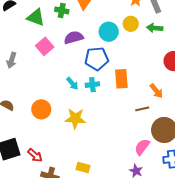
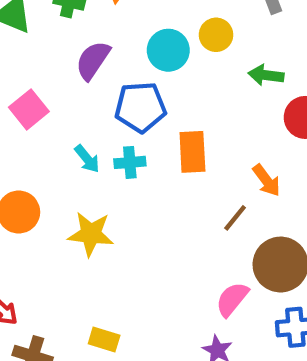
green arrow: (155, 28) -> (266, 75), moved
purple semicircle: (74, 38) -> (93, 60), turned -42
pink square: (45, 46) -> (29, 109), moved
brown line: (142, 109) -> (235, 218), turned -40

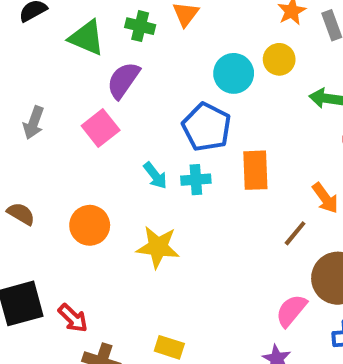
purple semicircle: (93, 60) -> (123, 80), moved
blue pentagon: (140, 107) -> (207, 127), turned 30

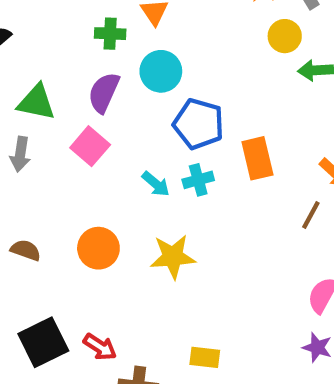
green triangle: (87, 38) -> (36, 102), moved
yellow circle: (279, 59) -> (285, 36), moved
cyan circle: (234, 73) -> (161, 71), moved

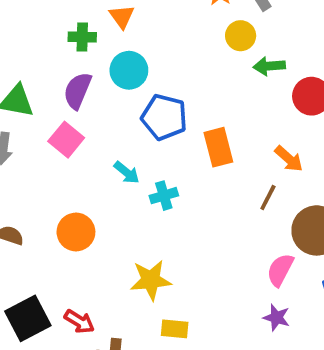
cyan cross: (198, 180) -> (164, 196), moved
yellow star: (173, 257) -> (151, 280), moved

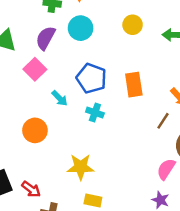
yellow circle: (241, 36) -> (133, 25), moved
blue pentagon: (164, 117) -> (91, 78), moved
cyan arrow: (127, 172) -> (60, 98), moved
cyan cross: (164, 196) -> (95, 113), turned 30

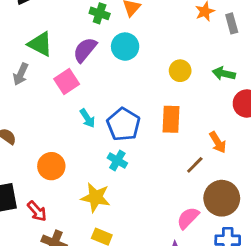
yellow circle: (133, 25) -> (180, 71), moved
blue pentagon: (91, 78) -> (123, 124), moved
cyan cross: (95, 113) -> (117, 161), moved
orange circle: (35, 130) -> (51, 166), moved

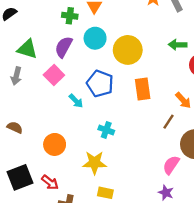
yellow circle: (180, 71) -> (128, 50), moved, size x1.6
blue pentagon: (123, 124) -> (100, 84), moved

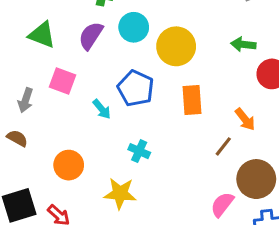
pink square: (54, 75) -> (63, 81), moved, turned -30
gray arrow: (16, 76) -> (26, 100), moved

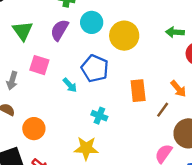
green triangle: (42, 35) -> (23, 31), turned 35
orange rectangle: (192, 100) -> (138, 91), moved
orange circle: (69, 165) -> (34, 129), moved

